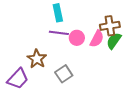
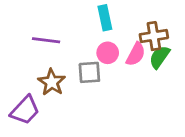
cyan rectangle: (58, 13) -> (105, 18), moved
purple line: (59, 33) -> (46, 40), moved
gray square: (64, 74) -> (89, 72), moved, turned 30

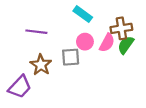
cyan rectangle: (105, 18) -> (83, 14), turned -42

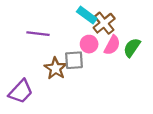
brown cross: (121, 28) -> (104, 23), moved, turned -30
brown star: (41, 65) -> (55, 68), moved

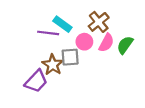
cyan rectangle: (87, 15) -> (62, 24), moved
purple line: (38, 34) -> (48, 33), moved
purple trapezoid: (21, 92) -> (36, 81), moved

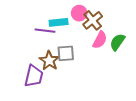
cyan rectangle: (62, 24) -> (59, 22), turned -42
pink circle: (84, 42) -> (79, 13), moved
purple trapezoid: (36, 81) -> (34, 76), turned -30

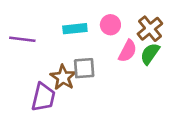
pink circle: (79, 13) -> (110, 25), moved
brown cross: (93, 20) -> (150, 29), moved
purple line: (45, 31) -> (22, 39), moved

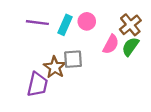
pink circle: (110, 25) -> (87, 21), moved
cyan rectangle: (75, 29) -> (65, 25), turned -60
purple line: (22, 39) -> (37, 23), moved

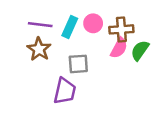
brown cross: (130, 25) -> (121, 29), moved, turned 35
brown star: (55, 67) -> (39, 49), moved
purple trapezoid: (37, 84) -> (65, 91), moved

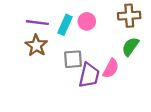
brown cross: (121, 29) -> (129, 16), moved
pink semicircle: (119, 48) -> (111, 68), moved
purple trapezoid: (65, 91) -> (89, 75), moved

